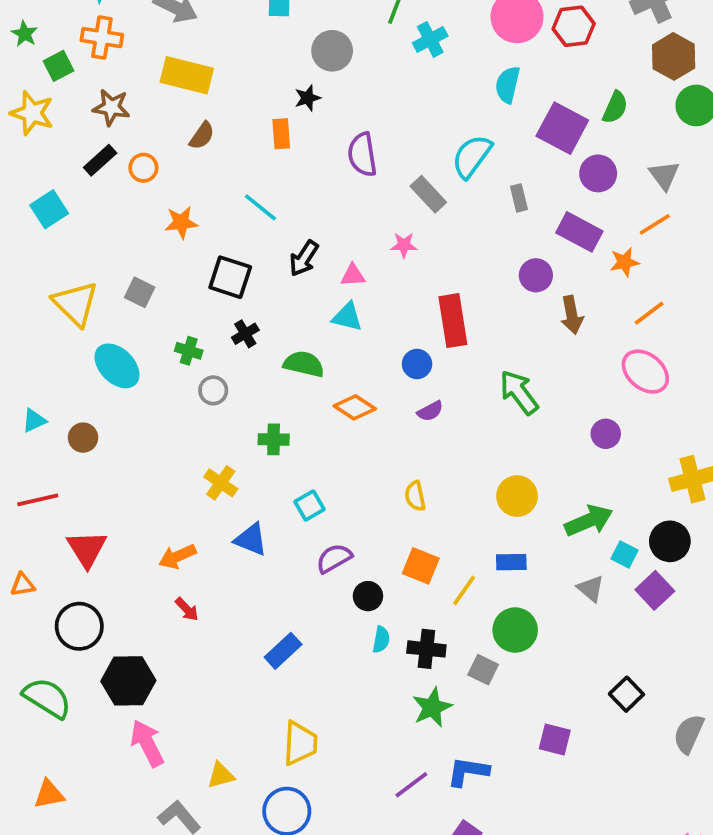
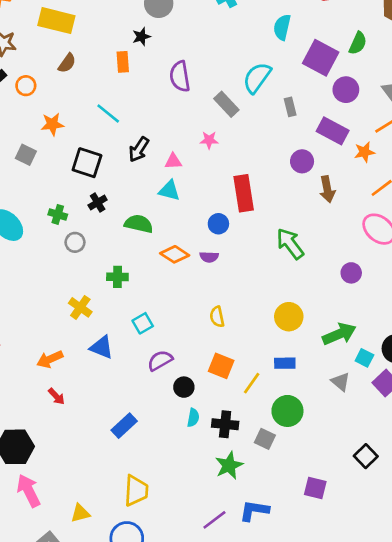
gray square: (140, 292) -> (26, 155), moved
purple semicircle: (430, 411) -> (209, 257), moved, turned 30

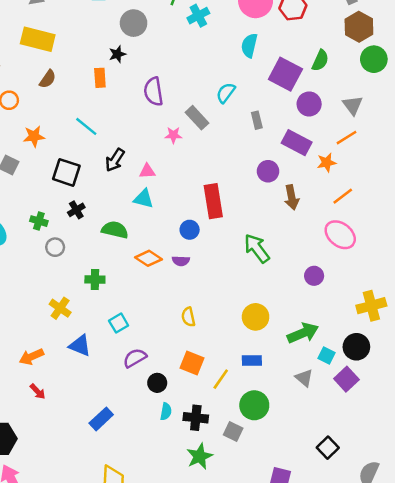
cyan semicircle: (257, 78) -> (226, 93), size x0.7
pink star: (209, 140) -> (173, 135), moved

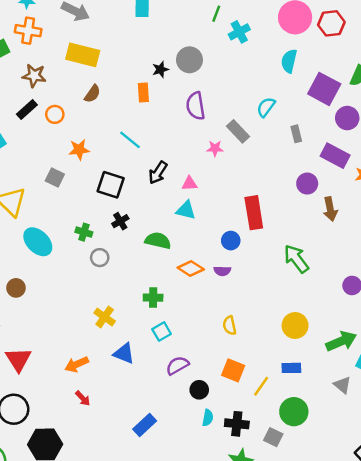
gray circle: (134, 23) -> (189, 60), moved
green cross: (95, 280) -> (153, 298), moved

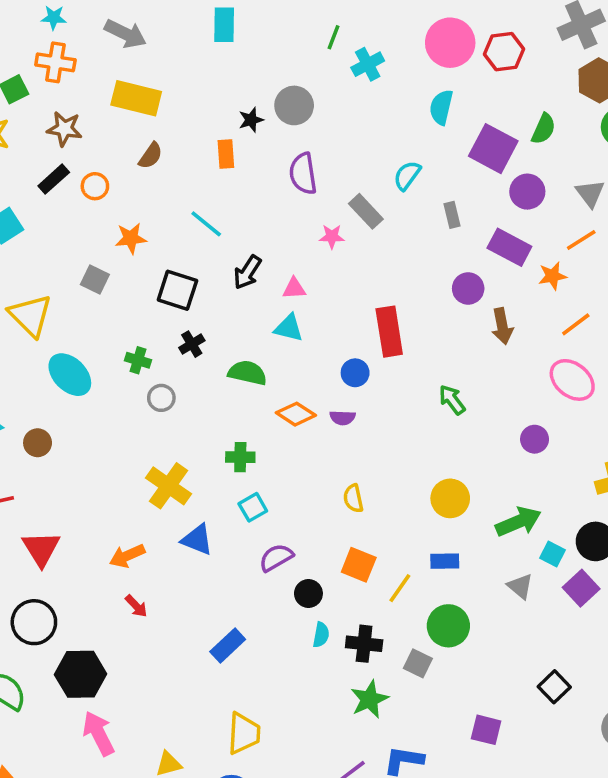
green arrow: (296, 259) -> (452, 400), size x0.7
yellow cross: (105, 317) -> (169, 486), size x1.4

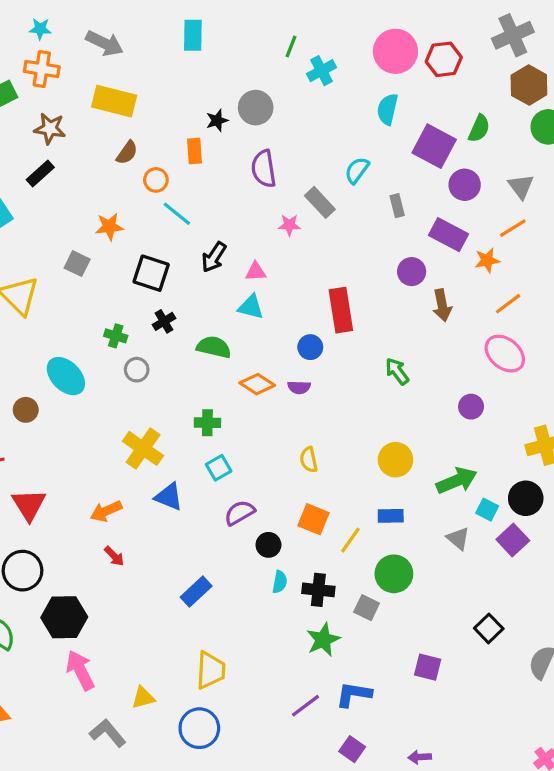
orange circle: (95, 186) -> (156, 180), moved
cyan ellipse: (70, 375) -> (66, 376), moved

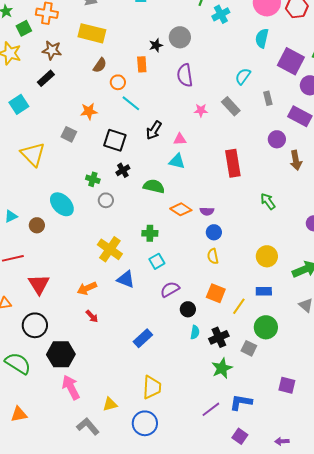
gray rectangle: (320, 202) -> (231, 106), moved
blue circle: (310, 347) -> (214, 232), moved
black cross: (318, 590) -> (219, 337), turned -30

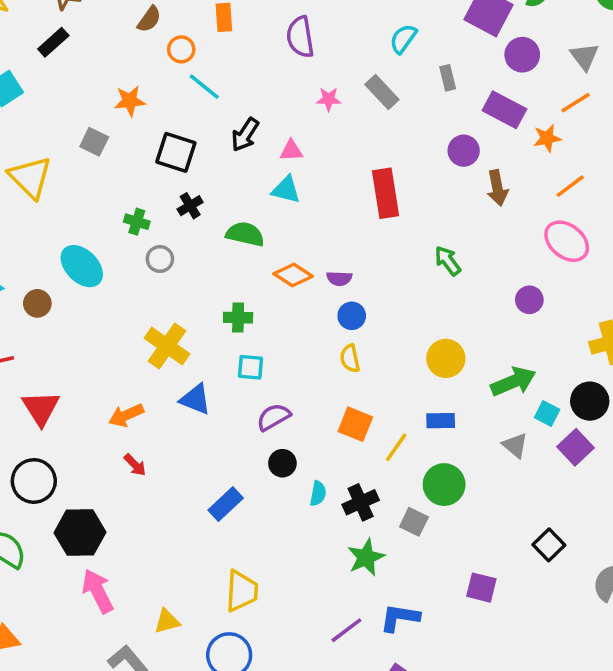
cyan square: (157, 261) -> (250, 367), turned 35
black circle: (188, 309) -> (282, 463), moved

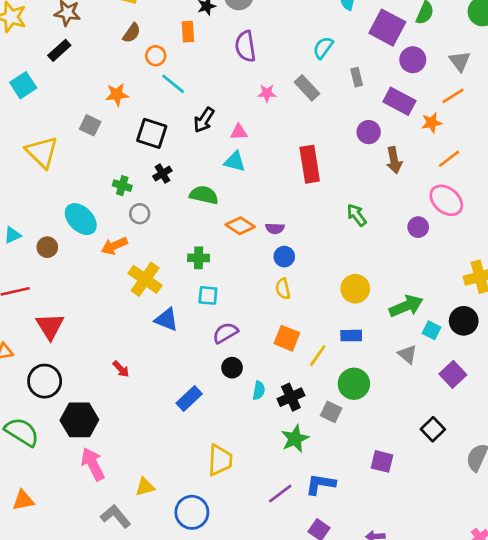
purple circle: (529, 300) -> (418, 227), moved
orange arrow: (126, 415) -> (114, 246), moved
purple square: (576, 447) -> (453, 374), moved
yellow trapezoid: (242, 591) -> (220, 460), moved

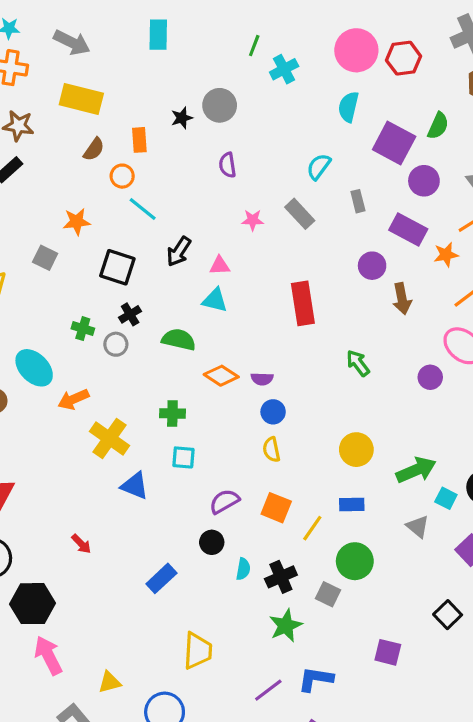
orange rectangle: (188, 32) -> (139, 140), moved
purple semicircle: (245, 46) -> (227, 165), size x0.7
gray circle: (140, 214) -> (116, 344), moved
purple semicircle: (225, 333) -> (224, 501), moved

